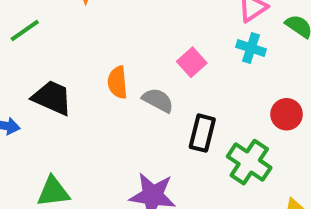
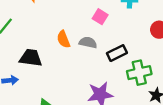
black rectangle: (202, 133) -> (117, 53), turned 66
green cross: (249, 162) -> (139, 73), moved, turned -30

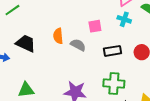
pink square: (100, 17) -> (95, 26), turned 32
black rectangle: (117, 53) -> (113, 51), moved

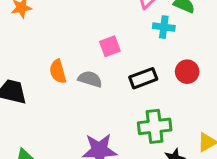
cyan cross: (124, 19) -> (164, 27), moved

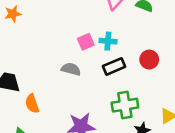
cyan cross: (164, 27) -> (108, 41), moved
orange semicircle: (58, 71) -> (32, 104), moved

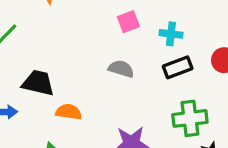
pink square: (86, 42) -> (128, 22), moved
orange semicircle: (32, 104) -> (69, 112), turned 114

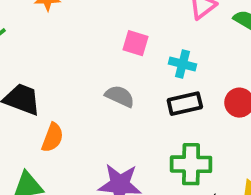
pink square: (128, 22) -> (135, 43), turned 30
orange semicircle: (69, 112) -> (52, 138), turned 95

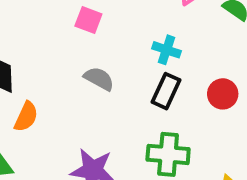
pink square: (135, 43) -> (88, 20), moved
black rectangle: (185, 104) -> (166, 91), turned -56

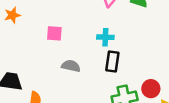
red circle: (223, 94) -> (151, 89), moved

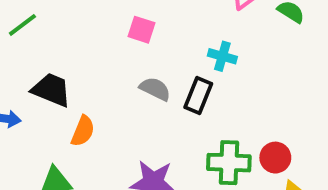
black rectangle: (112, 61) -> (198, 96), moved

